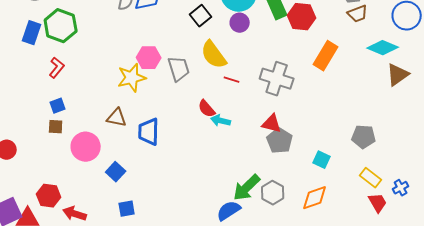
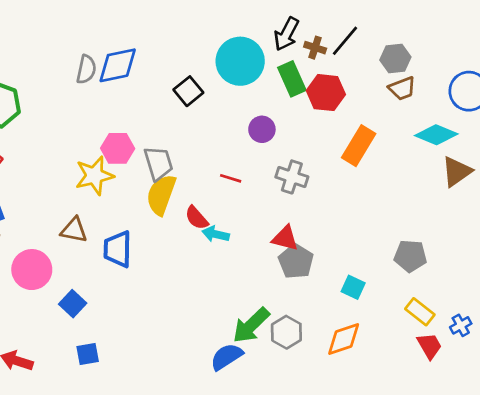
purple circle: (240, 23) -> (262, 129), moved
yellow semicircle: (214, 55) -> (161, 195), moved, turned 56
gray cross: (277, 79) -> (292, 177), size x0.7

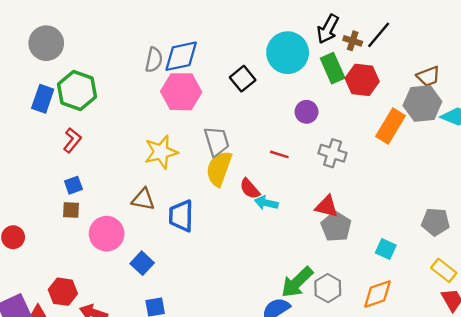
gray hexagon: (395, 58) -> (422, 104), moved, size x1.4
pink hexagon: (118, 148) -> (181, 92), moved, size x1.4

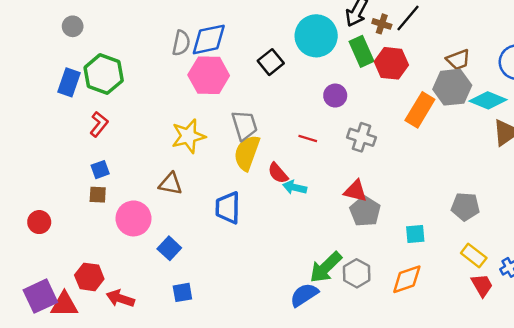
gray circle: (46, 43) -> (73, 26), size x0.6
blue trapezoid: (181, 216) -> (228, 208), moved
cyan square: (386, 249) -> (415, 234), turned -30

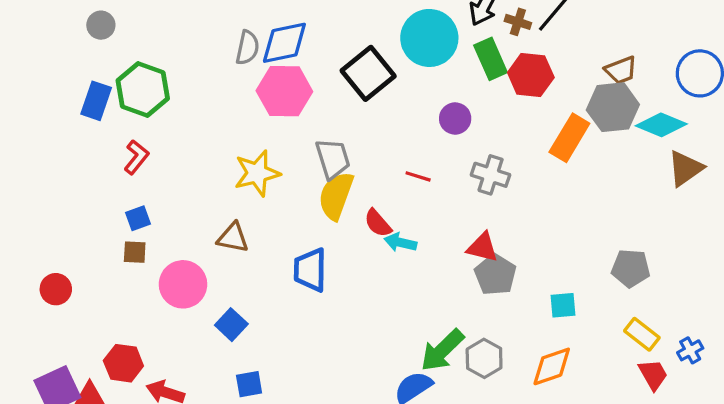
black square: (271, 62) -> (368, 73), size x1.5

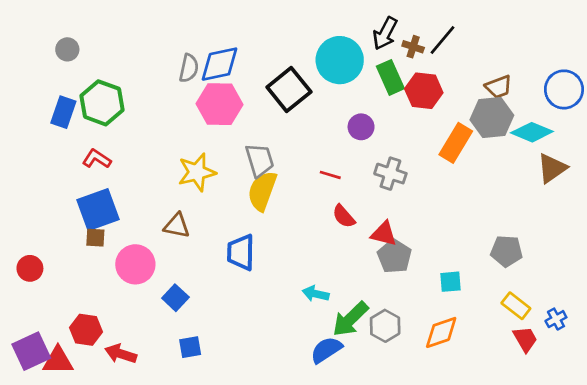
red L-shape: (136, 157) -> (97, 159), turned -96
blue square: (138, 218) -> (98, 210), size x2.0
red semicircle: (378, 223) -> (344, 216), moved
cyan arrow: (400, 242) -> (316, 294), moved

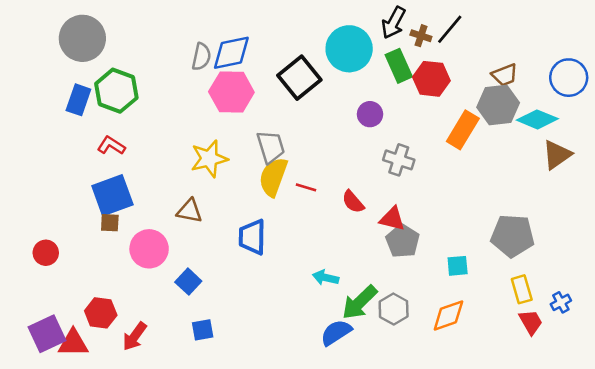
gray circle: (67, 49) -> (82, 38), size x2.0
red line: (330, 175) -> (306, 187), moved
gray pentagon: (507, 251) -> (513, 236), size x1.4
yellow rectangle: (516, 306) -> (522, 289), turned 36
red arrow: (121, 354) -> (135, 336), turned -72

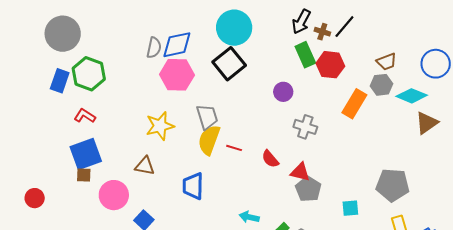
cyan circle: (349, 49) -> (234, 28), moved
gray hexagon: (498, 105) -> (381, 85), size x0.7

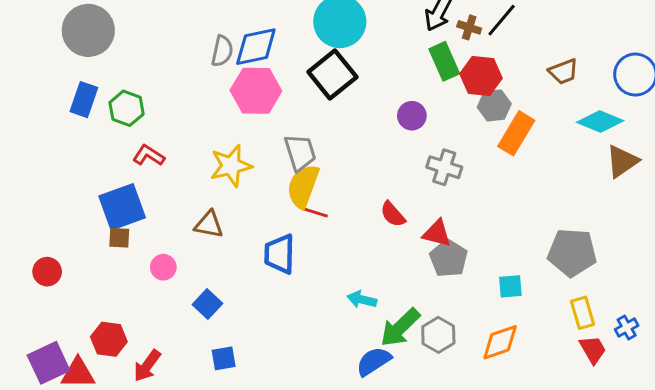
green hexagon: (89, 74) -> (127, 108), moved, size x0.7
gray hexagon: (381, 85) -> (494, 105), moved
red L-shape: (85, 116) -> (149, 155), moved
red line: (234, 148) -> (316, 213), moved
pink circle: (114, 195) -> (163, 267), size x0.6

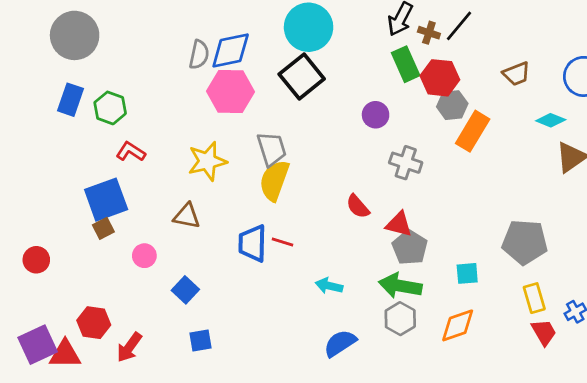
cyan diamond: (600, 122) -> (551, 120), size x0.7
red line: (316, 213) -> (283, 242), moved
brown square: (119, 238) -> (103, 228), turned -30
green arrow: (400, 328) -> (400, 286), moved, turned 54

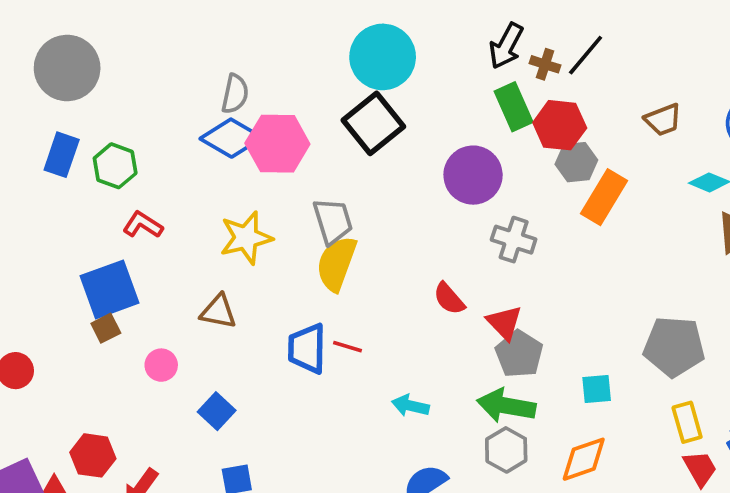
blue diamond: (231, 50) -> (231, 138), moved, turned 42
purple circle: (376, 115) -> (473, 175), size x1.6
red triangle: (399, 224) -> (504, 323), turned 32

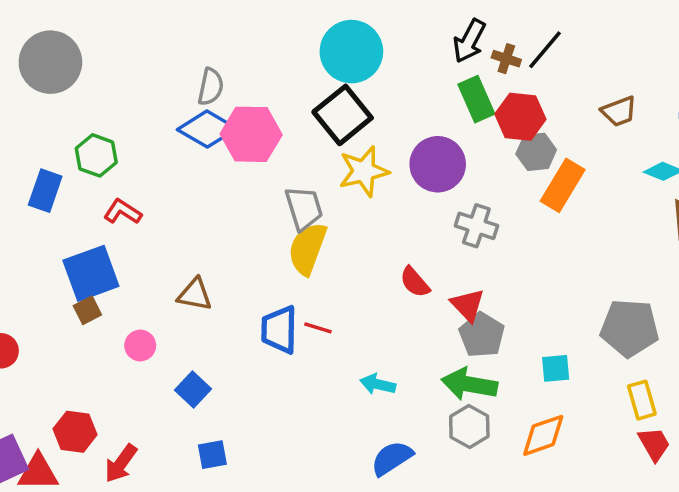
blue rectangle: (62, 155) -> (45, 191), moved
yellow star: (246, 238) -> (364, 171), moved

